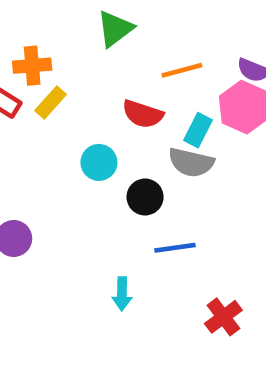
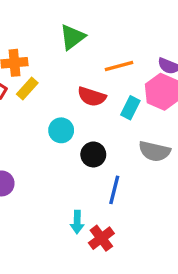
gray semicircle: (191, 162) -> (154, 151), moved
blue line: (175, 248) -> (114, 190), turned -68
red cross: (223, 317) -> (101, 238), moved

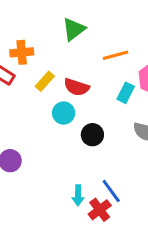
yellow rectangle: (27, 89) -> (45, 81), moved
red semicircle: (92, 97) -> (77, 87), moved
blue line: (114, 190) -> (111, 191), moved, turned -50

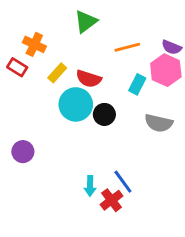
orange cross: (22, 52) -> (34, 44), turned 30
cyan circle: (64, 113) -> (76, 104), size x1.5
black circle: (92, 135) -> (104, 114), moved

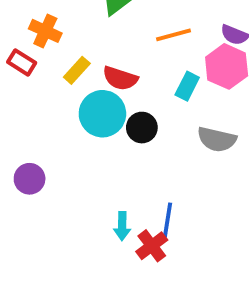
blue line: (123, 182) -> (167, 220), turned 45

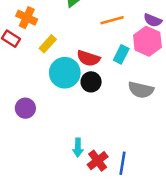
red semicircle: (120, 78) -> (88, 58), moved
purple circle: (30, 179) -> (25, 108), moved
blue line: (167, 220) -> (123, 163), moved

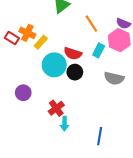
orange cross: (27, 18) -> (27, 33), moved
orange line: (112, 20) -> (91, 24), turned 72
red cross: (98, 161) -> (56, 108), moved

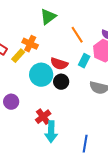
orange cross: (27, 33) -> (30, 44), moved
yellow rectangle: (41, 42) -> (18, 56), moved
cyan arrow: (65, 124) -> (51, 132), size x1.5

